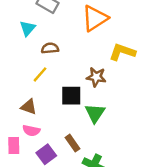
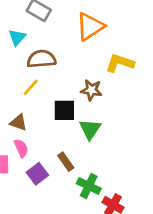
brown semicircle: (50, 48) -> (41, 59), size x1.5
pink semicircle: (31, 131) -> (21, 148), turned -126

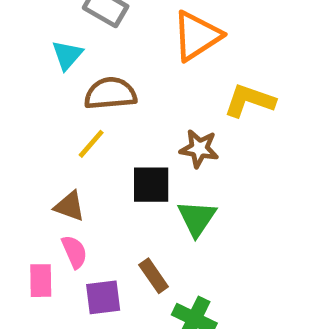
purple square: (37, 174) -> (103, 297), turned 30

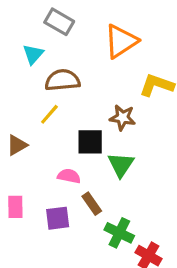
brown triangle: (70, 206) -> (17, 145), moved, turned -50
pink semicircle: (74, 252) -> (69, 176), moved, turned -55

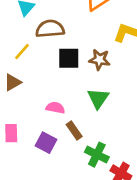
yellow line: (49, 114) -> (22, 52), moved
black square: (90, 142) -> (69, 58), moved
purple square: (58, 218) -> (46, 143), turned 35

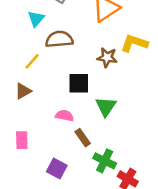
black square: (69, 58) -> (79, 83), moved
brown star: (100, 60) -> (107, 57), moved
purple square: (46, 143) -> (57, 169), moved

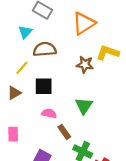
black square: (79, 83) -> (44, 86), moved

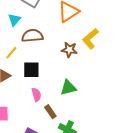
yellow L-shape: (108, 53) -> (90, 39), turned -60
green triangle: (84, 106) -> (68, 88), turned 42
pink semicircle: (49, 113) -> (36, 95), turned 64

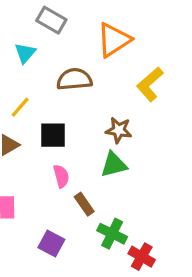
brown semicircle: (32, 36) -> (74, 79), moved
brown star: (69, 50) -> (119, 130), moved

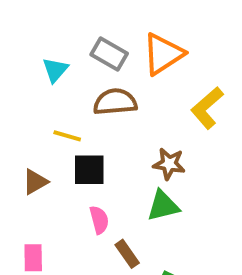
gray rectangle: (51, 20) -> (109, 54), moved
yellow line: (20, 107) -> (67, 136), moved, turned 65

